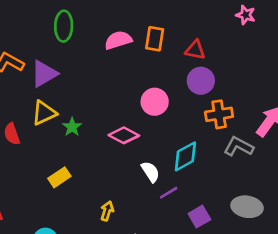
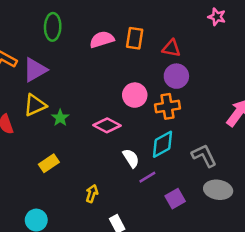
orange cross: (219, 114) -> (168, 106), moved
gray L-shape: (239, 147) -> (204, 156), moved, turned 36

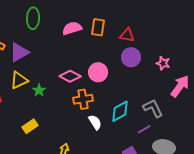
pink star: (217, 17) -> (163, 63), moved
orange cross: (168, 106) -> (83, 99), moved
pink diamond: (107, 125) -> (70, 76), moved
gray L-shape: (204, 156) -> (153, 108), moved
purple line: (147, 177) -> (144, 129), moved

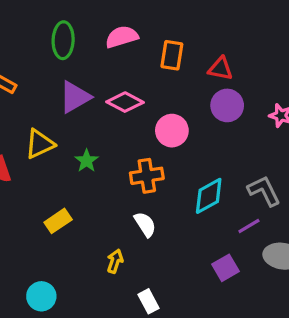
pink semicircle: (72, 28) -> (122, 37), moved
purple triangle: (19, 52) -> (75, 97), moved
pink diamond: (70, 76) -> (125, 102), moved
green star: (39, 90) -> (87, 161), moved
white semicircle: (95, 122) -> (145, 224), moved

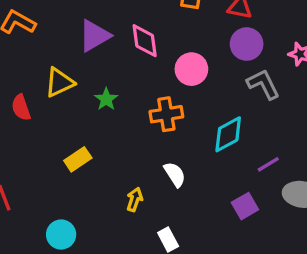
pink diamond: (125, 102) -> (145, 41), turned 54
gray L-shape: (264, 191) -> (263, 84), moved
white semicircle: (145, 224) -> (175, 174), moved

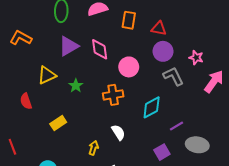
red semicircle: (21, 108) -> (26, 101), moved

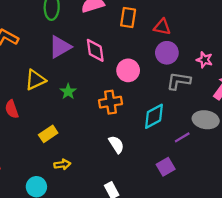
gray L-shape: (173, 76) -> (179, 81), turned -55
gray ellipse: (197, 145) -> (206, 120), moved
yellow arrow: (93, 148) -> (62, 164), moved, turned 64

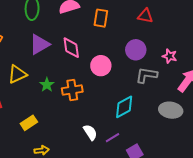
red triangle: (162, 27) -> (145, 16), moved
orange cross: (110, 102) -> (72, 90), moved
purple line: (182, 137) -> (112, 138), moved

